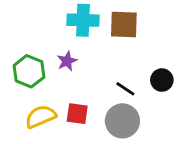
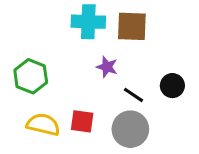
purple star: (67, 61) -> (107, 67), moved, turned -30
yellow semicircle: (41, 117) -> (43, 124), turned 36

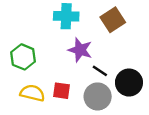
brown square: (132, 26) -> (113, 20), moved, turned -35
purple star: (107, 67) -> (80, 50), size x1.5
black circle: (172, 86) -> (129, 83), moved, size x1.5

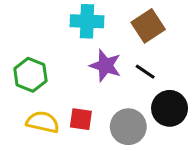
black line: (100, 71) -> (145, 72), moved

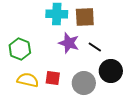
brown square: (148, 26) -> (85, 17), moved, turned 30

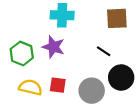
brown square: (85, 17) -> (117, 18), moved
purple star: (69, 43) -> (53, 47), moved

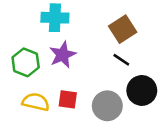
cyan cross: (62, 15) -> (55, 18), moved
brown square: (117, 18) -> (123, 29), moved, turned -30
purple star: (53, 47) -> (63, 55), turned 30

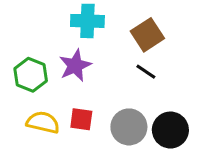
cyan cross: (55, 18) -> (87, 21), moved
black circle: (142, 90) -> (170, 130), moved

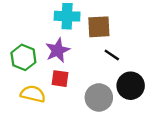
brown square: (147, 35) -> (99, 27), moved, turned 30
red square: (81, 119) -> (60, 79), moved
black circle: (170, 130) -> (131, 86), moved

